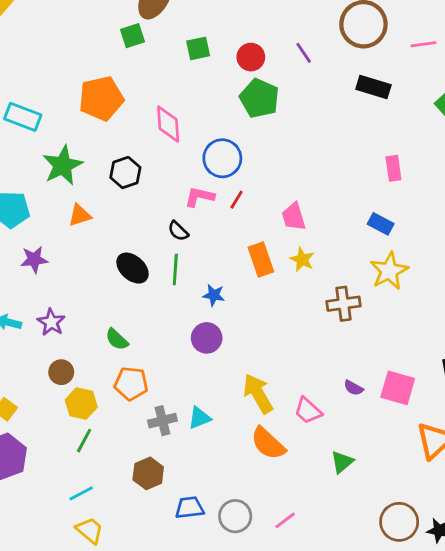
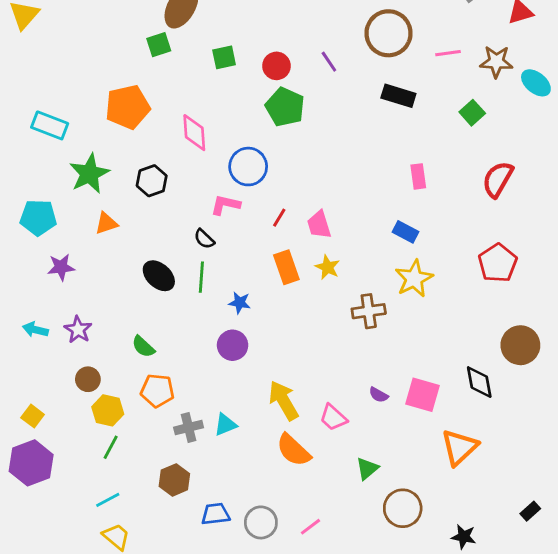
red line: (237, 200) -> (279, 218), moved
brown circle: (399, 522) -> (403, 508), moved

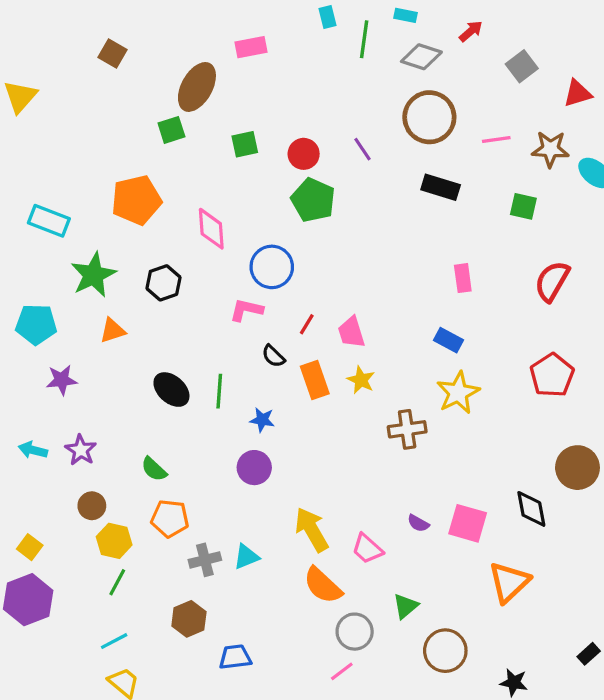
green square: (472, 113) -> (523, 206), turned -35
black semicircle: (204, 239) -> (273, 356), moved
gray circle: (261, 522) -> (355, 632), moved

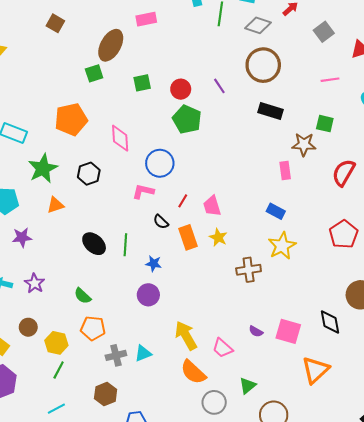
pink line: (496, 140) -> (330, 80), moved
brown star: (550, 149) -> (304, 144), moved
brown circle: (92, 506) -> (28, 327), moved

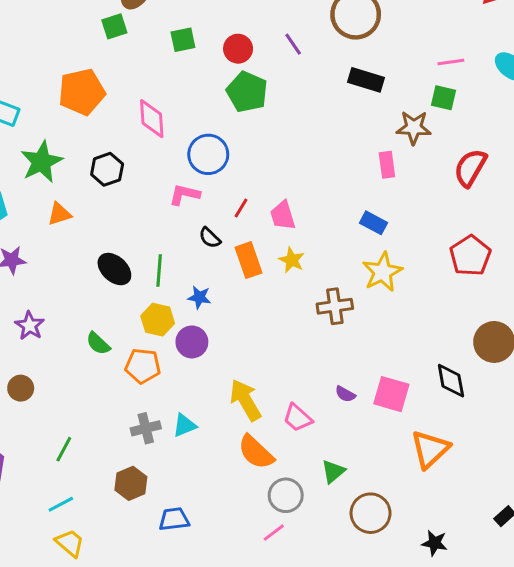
pink line: (330, 80) -> (451, 62), moved
orange pentagon: (93, 328) -> (143, 366), moved
yellow hexagon: (56, 343) -> (158, 320), moved

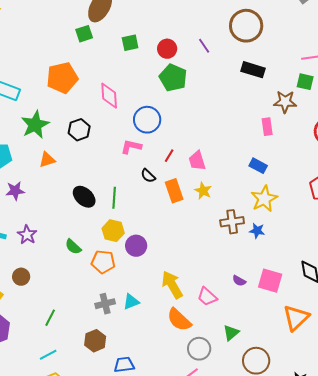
blue star: (199, 297) -> (257, 231), moved

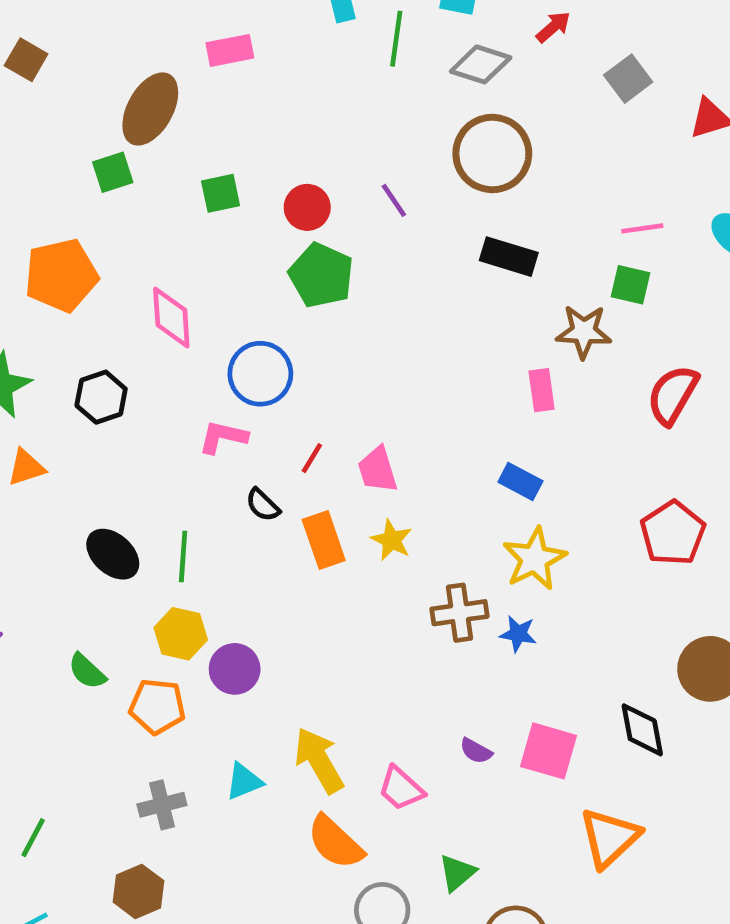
cyan triangle: (131, 302) -> (244, 781), moved

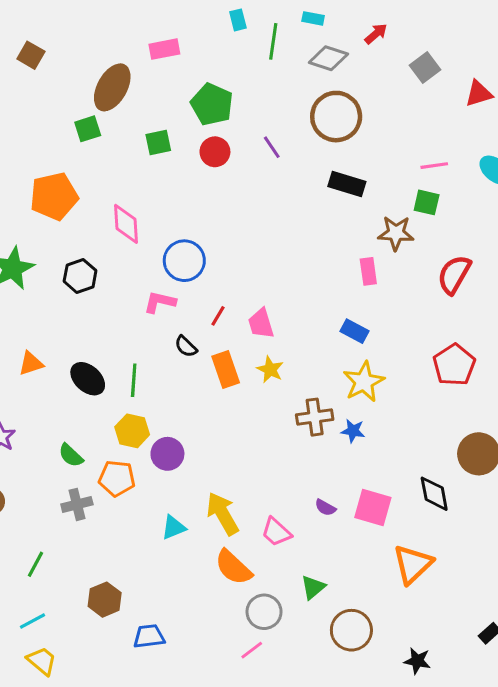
green pentagon: (321, 275) -> (212, 104), moved
orange triangle: (26, 467) -> (31, 363), moved
gray cross: (162, 805) -> (77, 504), moved

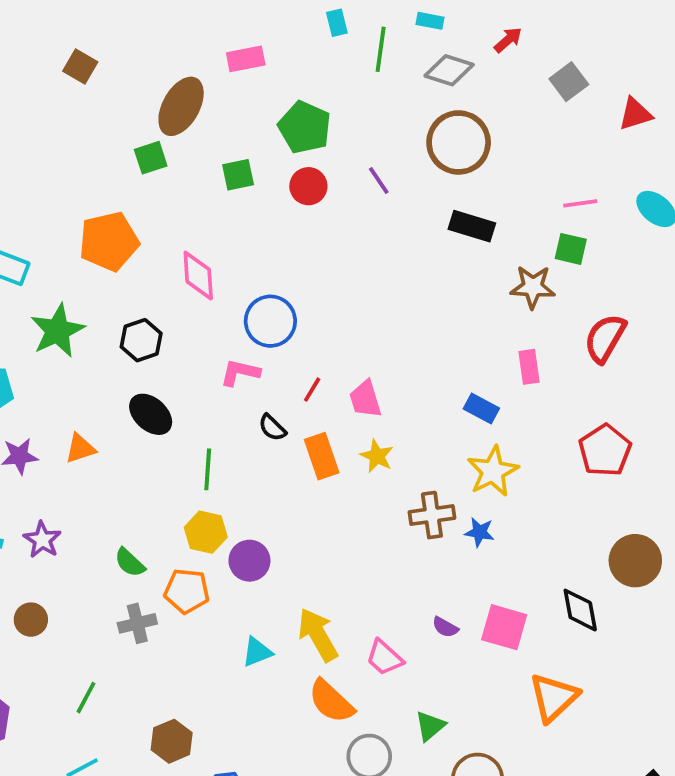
pink rectangle: (368, 271) -> (529, 367), moved
black ellipse: (88, 379) -> (151, 414), moved

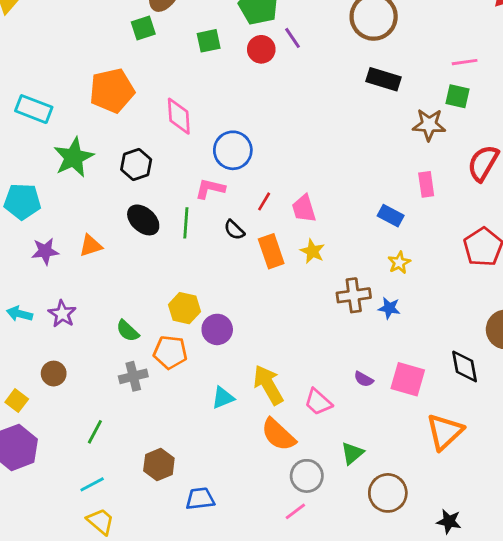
purple line: (379, 180) -> (293, 38), moved
green line: (208, 469) -> (186, 223), moved
yellow star: (493, 471) -> (399, 263), size x0.6

